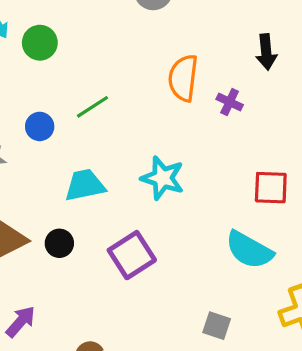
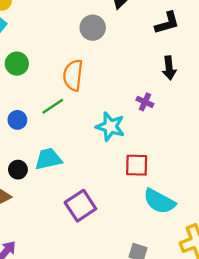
orange semicircle: (183, 78) -> (73, 75), moved
cyan star: (163, 178) -> (110, 126), moved
red square: (271, 188) -> (137, 165), moved
black circle: (59, 243) -> (18, 170), moved

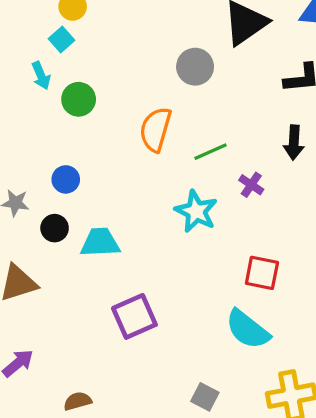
green line: (53, 106) -> (210, 152), moved
red square: (137, 165) -> (262, 273), moved
black circle: (18, 170) -> (55, 228), moved

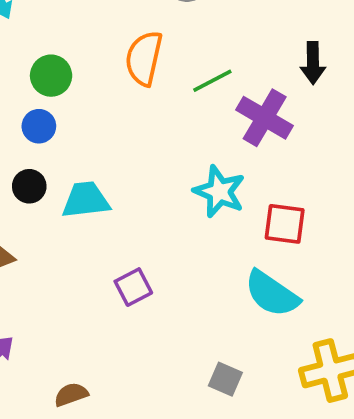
green circle: (79, 99) -> (51, 76), moved
purple cross: (251, 185) -> (265, 118), size x1.8
cyan star: (196, 211) -> (219, 192), moved
purple square: (134, 316) -> (133, 287), size x0.7

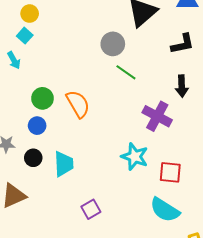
orange semicircle: (144, 58) -> (78, 104), moved, turned 140
green line: (212, 81) -> (126, 72), moved, turned 65
cyan trapezoid: (86, 200) -> (64, 164), turned 96

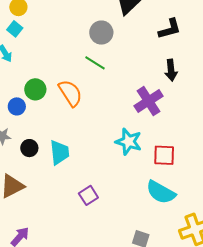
green line: (126, 72) -> (95, 63), moved
purple cross: (157, 116) -> (149, 101), turned 32
blue circle: (37, 126) -> (17, 106), moved

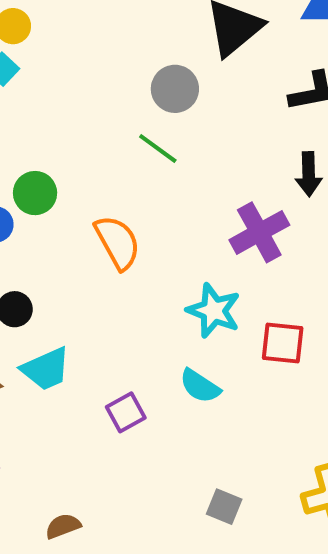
orange semicircle: (70, 93) -> (117, 242), moved
cyan trapezoid: (59, 152) -> (46, 369), moved, turned 68
cyan semicircle: (161, 192) -> (200, 386), moved, size x0.7

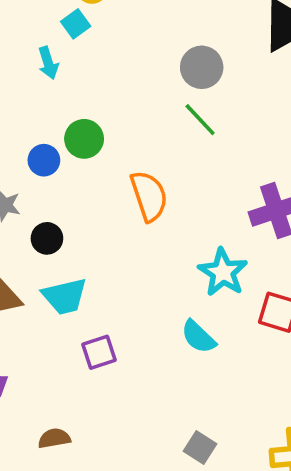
gray circle: (175, 89) -> (202, 67), moved
purple square: (126, 412) -> (99, 352), moved

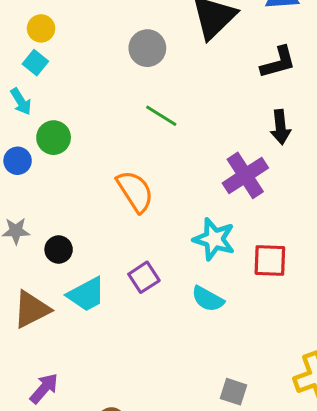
gray circle: (202, 67) -> (147, 48), moved
green circle: (84, 139) -> (54, 138), moved
blue circle: (44, 160) -> (18, 161), moved
purple square: (99, 352) -> (144, 277), moved

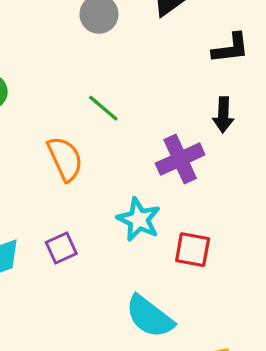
green line: (161, 116) -> (103, 108), moved
cyan semicircle: (208, 299) -> (150, 317), moved, size x1.5

